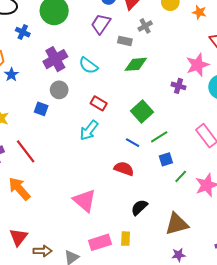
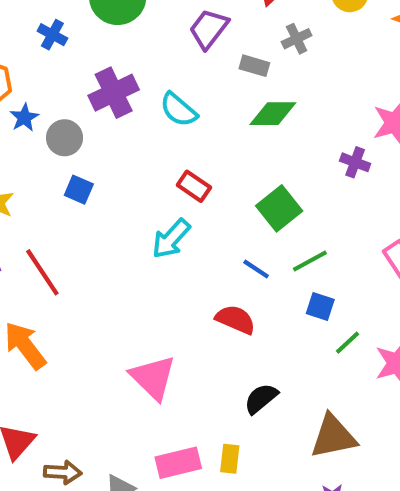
gray circle: (59, 90) -> (65, 138), moved
blue square: (166, 159) -> (320, 307), turned 32

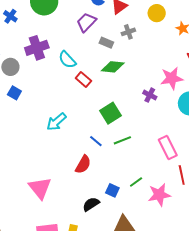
red rectangle: (194, 186) -> (83, 79), moved
blue square: (320, 307) -> (112, 190), moved
red semicircle: (236, 319) -> (83, 164), turned 90

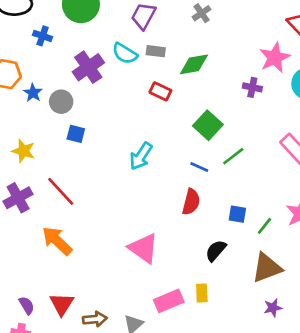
gray rectangle: (106, 43) -> (156, 51), moved
cyan semicircle: (67, 60) -> (125, 53), moved
green line: (136, 182) -> (265, 226), moved
blue square: (112, 190) -> (237, 214), moved

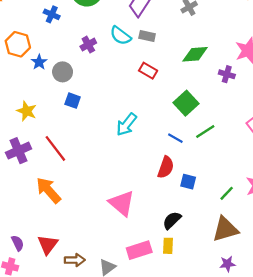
green diamond: (194, 64) -> (195, 54), moved
purple cross: (88, 67) -> (88, 45), size x0.6
blue square: (237, 214) -> (188, 182), moved
black semicircle: (216, 251) -> (172, 220), moved

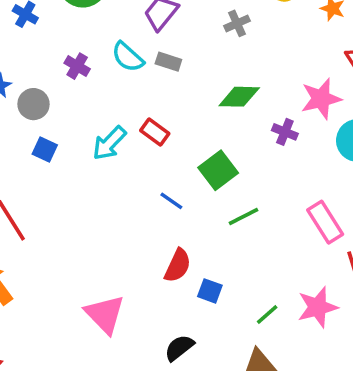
purple cross: (88, 45) -> (77, 66), turned -35
red rectangle: (148, 71) -> (155, 132), moved
cyan arrow: (126, 124) -> (109, 143), moved
blue line: (175, 138) -> (171, 201), moved

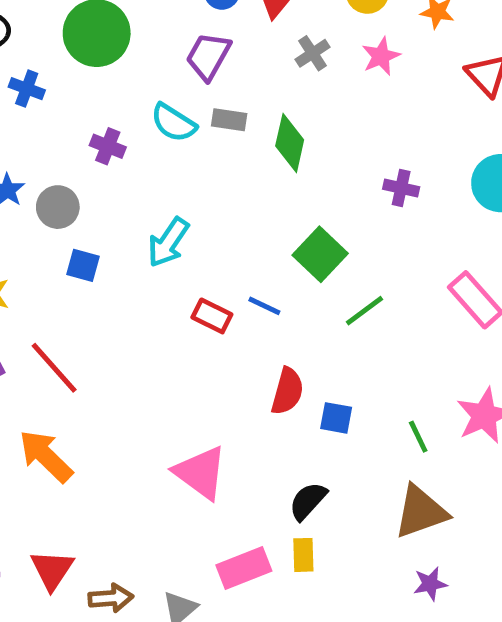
green diamond: (239, 97) -> (290, 143), moved, turned -69
pink star: (321, 99) -> (381, 56), moved, size x0.7
red rectangle: (155, 132) -> (212, 316), moved
green line: (267, 314) -> (418, 437), turned -65

